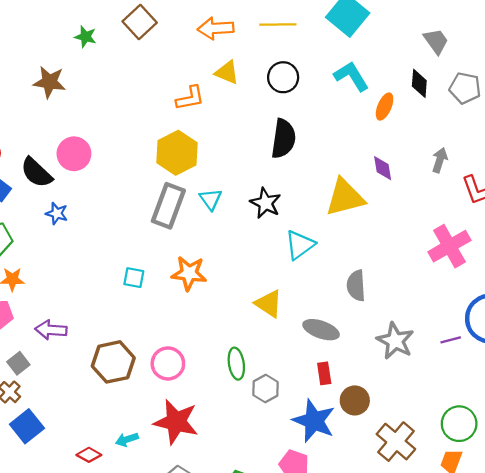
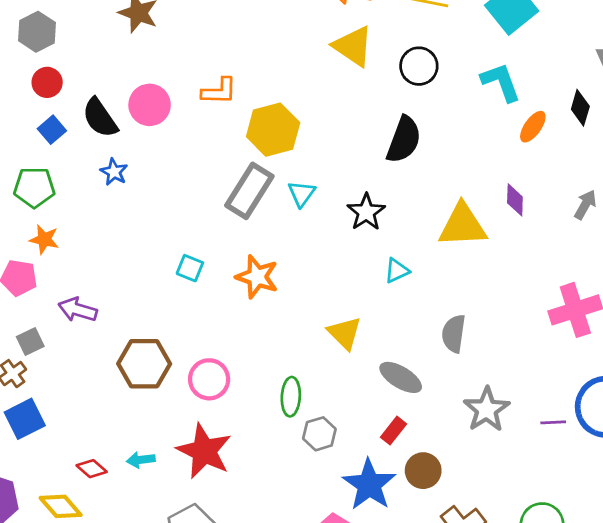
yellow triangle: (227, 72) -> (353, 46), size x1.4
orange L-shape: (190, 98) -> (219, 91), moved
cyan triangle: (300, 245) -> (397, 271), size x0.7
red rectangle: (324, 373) -> (393, 431), turned 35

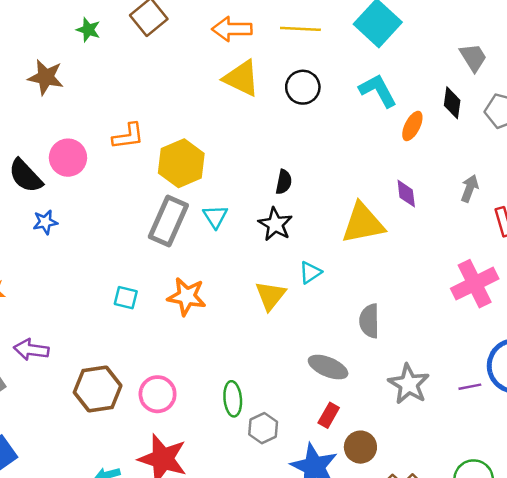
black semicircle: (404, 140) -> (284, 182), moved, size x0.6
blue star: (114, 172) -> (45, 222), turned -30
yellow triangle: (345, 333) -> (271, 296), moved, turned 32

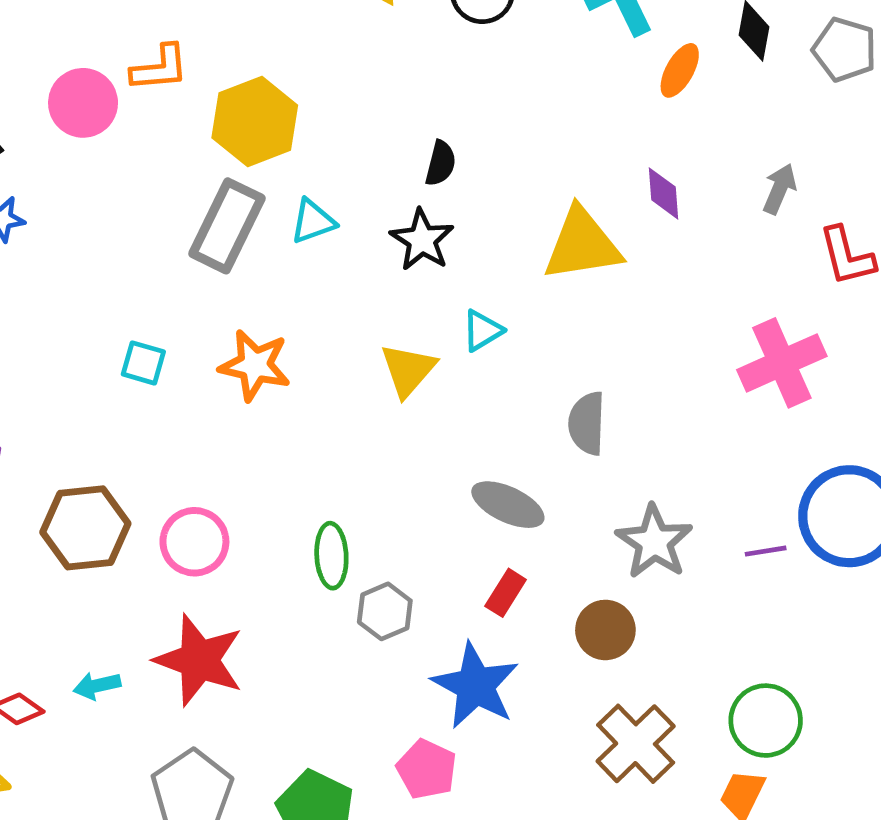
pink circle: (68, 158) -> (83, 103), moved
cyan triangle: (215, 217) -> (313, 221), turned 40
brown circle: (360, 447) -> (605, 630), moved

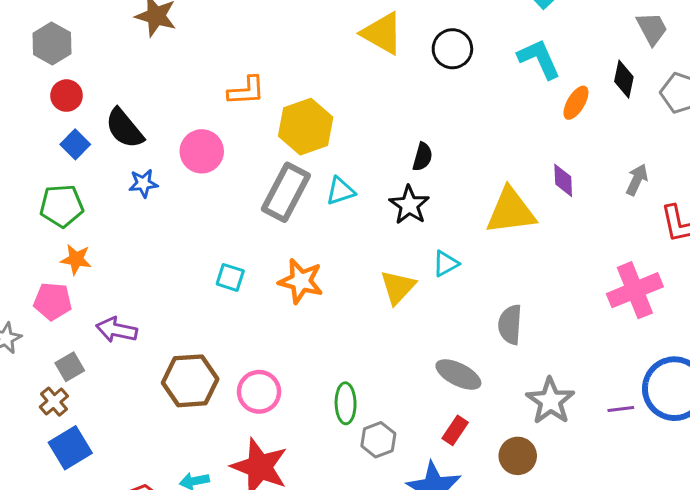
pink circle: (83, 103) -> (202, 151), moved

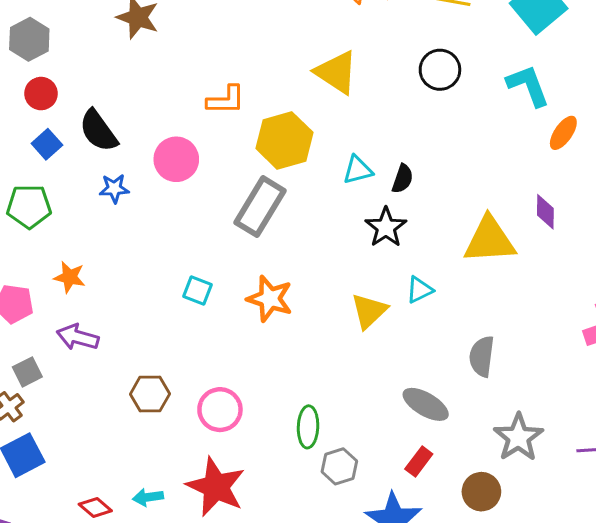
yellow triangle: (382, 33) -> (336, 72), moved
cyan triangle: (340, 191) -> (358, 170), moved
orange star: (76, 259) -> (70, 277), moved
brown hexagon: (190, 381) -> (150, 394), size x0.7

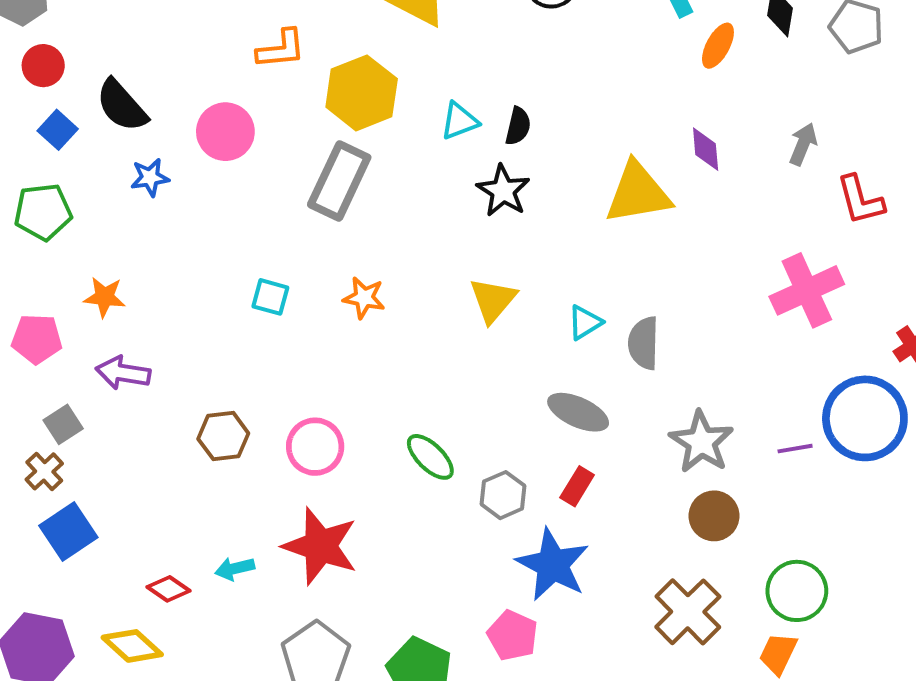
cyan triangle: (420, 290) -> (585, 322), moved
orange star: (270, 299) -> (364, 298), size x0.7
green ellipse: (308, 427) -> (430, 457), turned -42
gray hexagon: (339, 466) -> (503, 495), moved
brown circle: (481, 492) -> (714, 516), moved

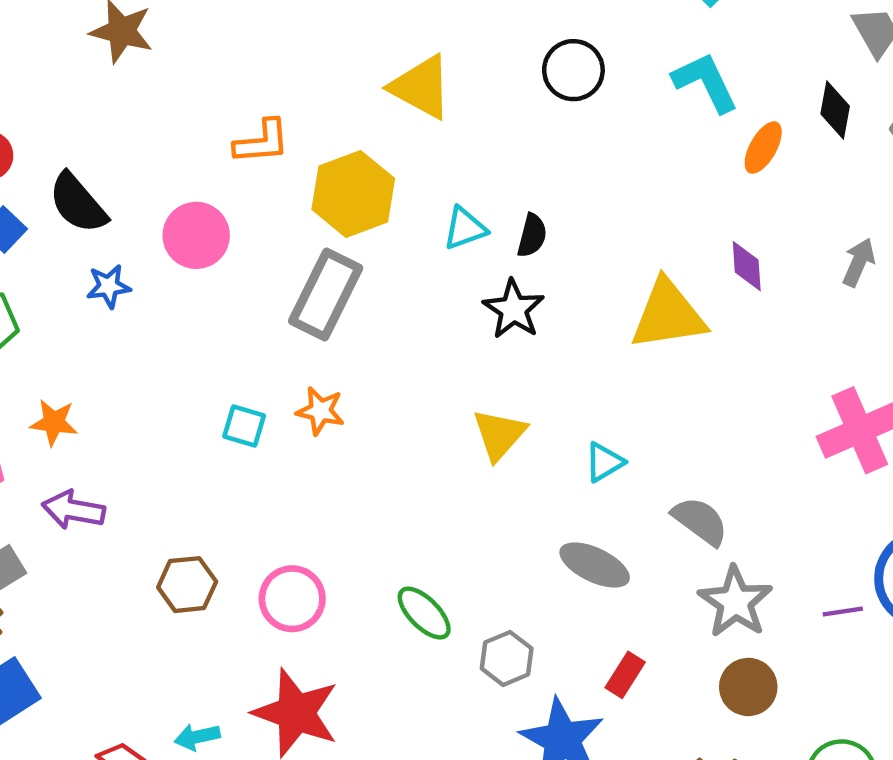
orange star: (364, 298) -> (320, 411), moved
gray semicircle: (644, 343) -> (700, 521), moved, turned 124
red rectangle: (577, 486) -> (625, 675), moved

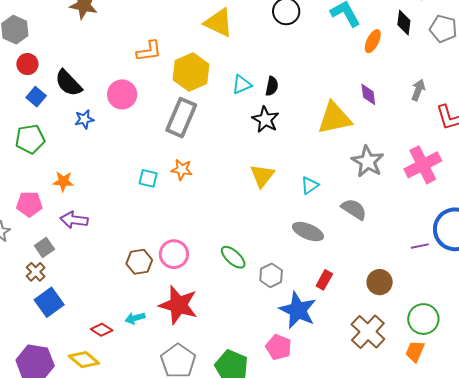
brown hexagon: (187, 585) -> (139, 262), moved
gray star: (735, 602) -> (368, 162), moved

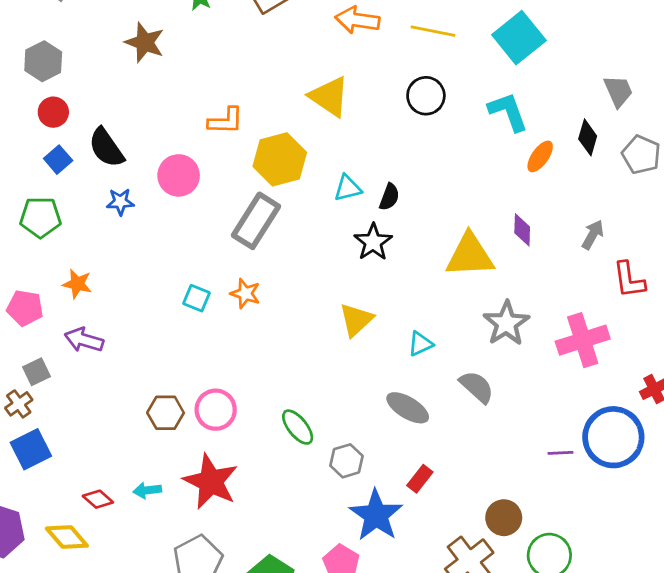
brown circle: (380, 282) -> (504, 518), moved

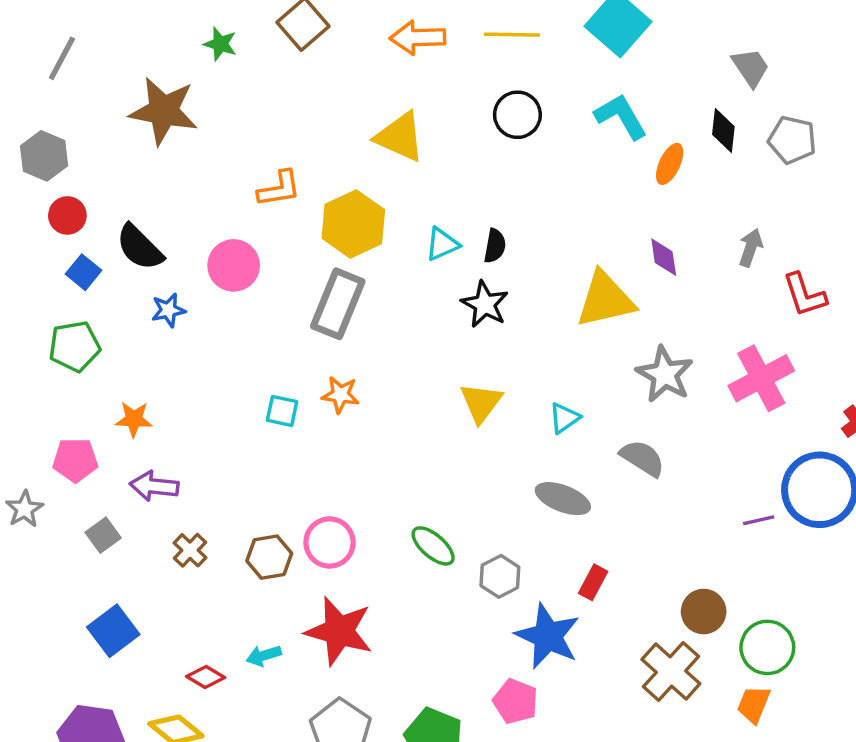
brown star: (145, 42) -> (164, 111), size x1.4
brown cross: (19, 404) -> (190, 550), moved

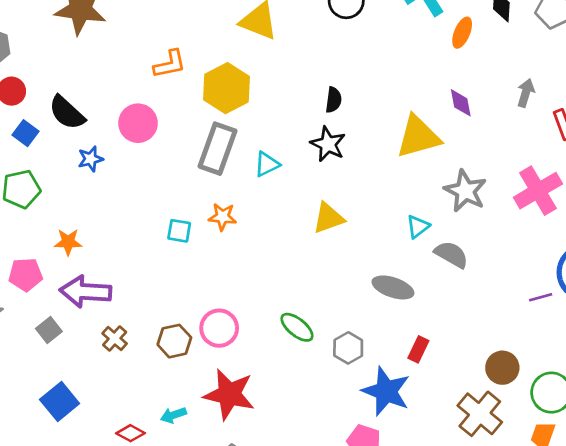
cyan triangle: (442, 244) -> (267, 164), moved
yellow triangle: (481, 403) -> (328, 218), turned 36
cyan triangle: (564, 418) -> (418, 227), moved
purple arrow: (154, 486) -> (86, 292), size x1.4

